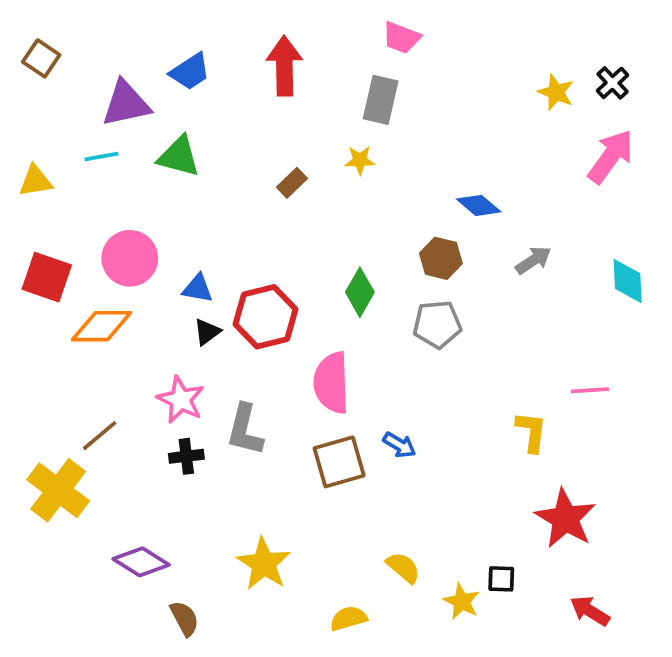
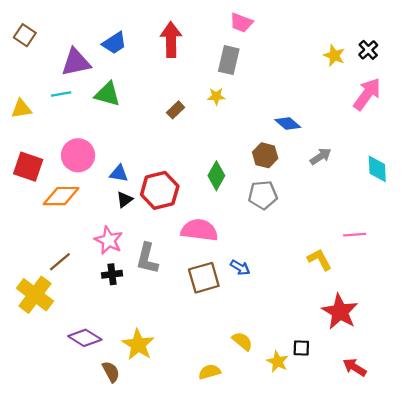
pink semicircle: (332, 383) -> (199, 230), turned 99
yellow L-shape: (531, 432) -> (319, 260), turned -35
yellow star: (264, 564) -> (138, 345), moved

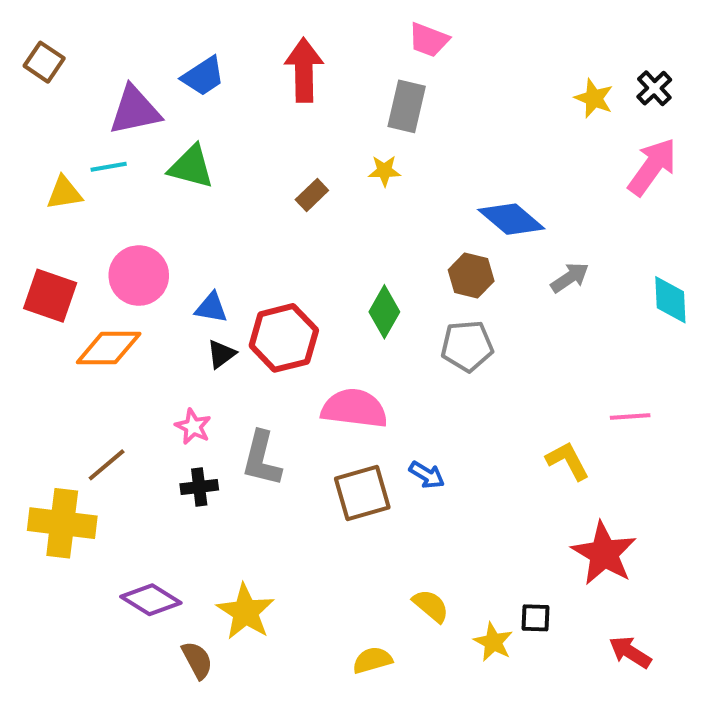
yellow triangle: (21, 109) -> (64, 193), moved
blue diamond: (288, 124) -> (511, 219), size x1.4
pink star: (109, 240) -> (193, 427), size x0.7
yellow cross: (35, 295) -> (62, 523), turned -30

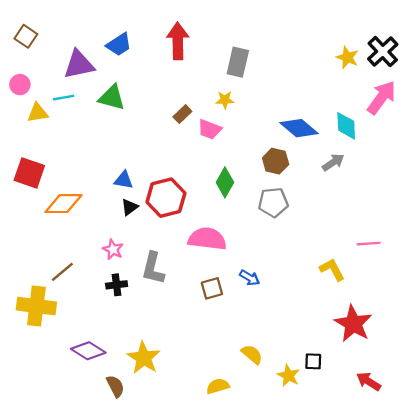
pink trapezoid: (429, 40) -> (210, 129), moved
black cross: (654, 88) -> (383, 52), size x1.5
pink circle: (139, 276) -> (20, 85), moved, size x0.6
cyan diamond: (670, 300) -> (346, 126), moved
brown square: (362, 493) -> (212, 288), size x0.7

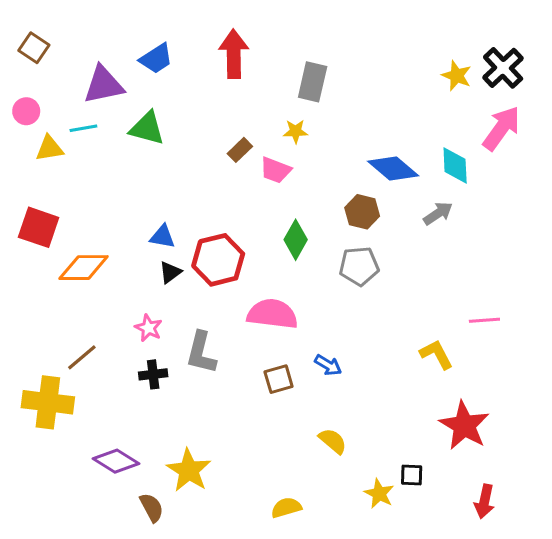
yellow semicircle: (252, 354) -> (333, 441), moved
red arrow: (369, 381) -> (484, 501), turned -110

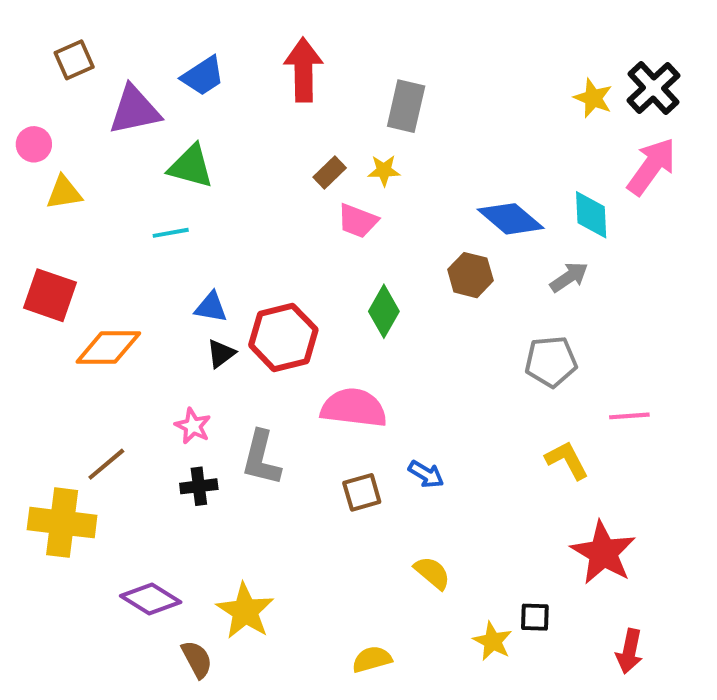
brown square: (34, 48) -> (74, 60), moved, turned 32
cyan line: (83, 128) -> (171, 233), moved
brown rectangle: (240, 150) -> (330, 172), moved
gray pentagon: (359, 266) -> (551, 362), moved

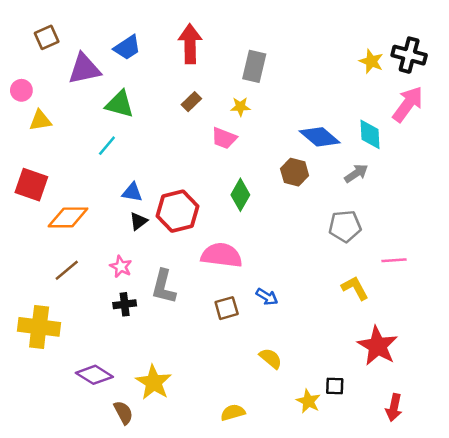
black cross: (653, 88) -> (409, 55), turned -32
brown rectangle: (330, 172) -> (191, 102), moved
cyan line: (171, 233) -> (107, 146), turned -40
brown line: (106, 464) -> (67, 270), moved

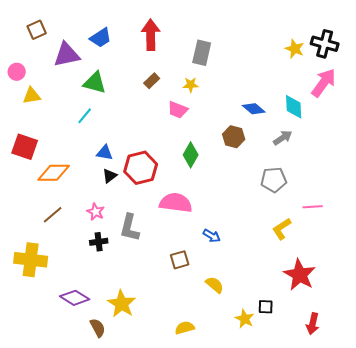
blue diamond: (320, 137) -> (254, 109), size x0.7
yellow L-shape: (355, 288) -> (282, 229), turned -95
brown square: (227, 308) -> (180, 260), moved

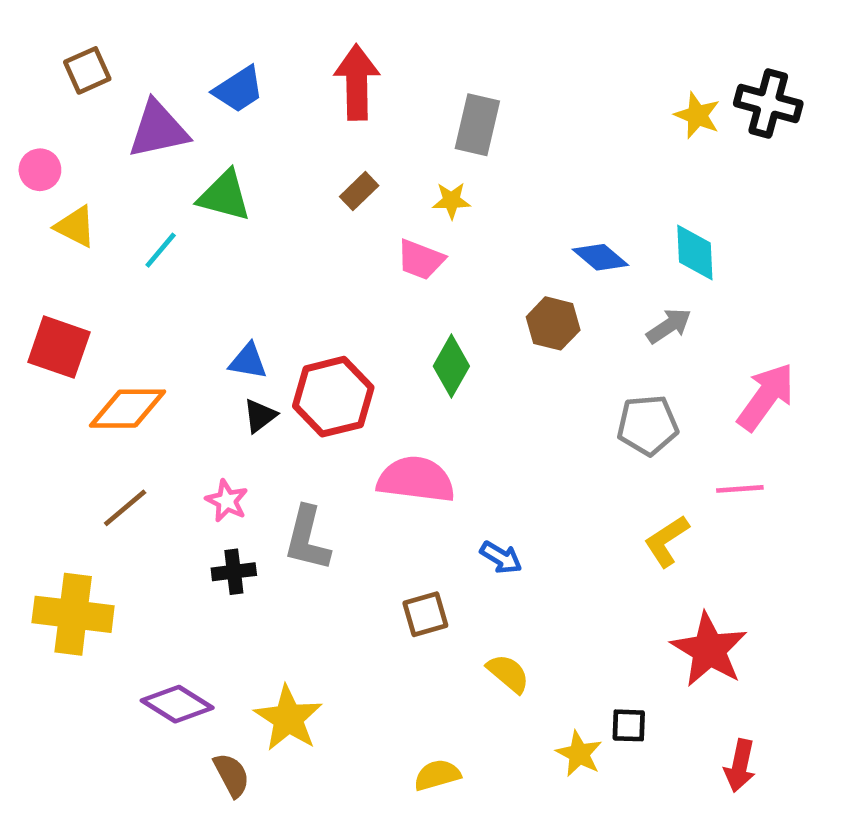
pink arrow: (324, 83) -> (766, 397), moved
yellow triangle: (32, 96) -> (75, 227), turned 36
cyan line: (85, 116) -> (161, 250), moved

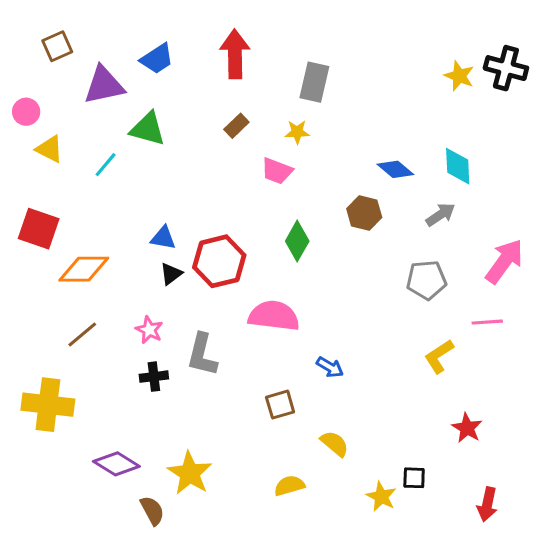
red star: (709, 650) -> (467, 428), size x0.6
yellow semicircle: (437, 775) -> (289, 486), moved

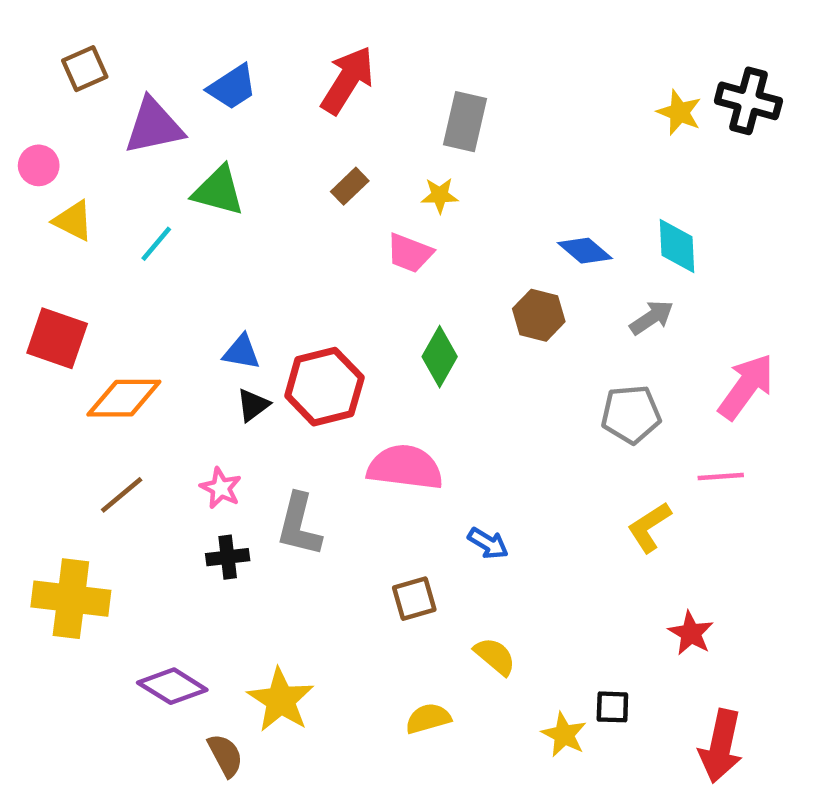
red arrow: (235, 54) -> (347, 80), turned 33
red arrow: (487, 504) -> (721, 746), size x1.4

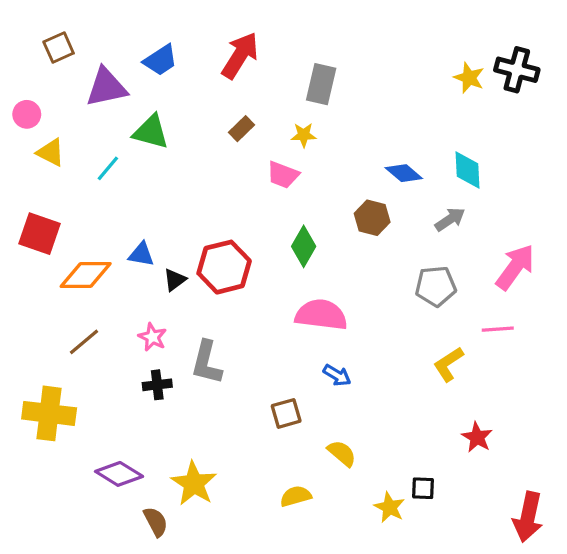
blue triangle: (241, 352) -> (141, 254), moved
pink semicircle: (405, 467) -> (321, 315), moved
red arrow: (721, 746) -> (528, 517), moved

